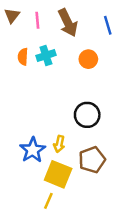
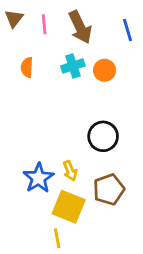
cyan cross: (46, 55) -> (73, 66), moved
yellow arrow: (59, 144) -> (70, 171), turned -35
yellow line: (48, 201) -> (57, 238), turned -35

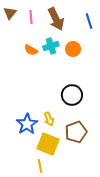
orange semicircle: (27, 67) -> (31, 50), moved, turned -64

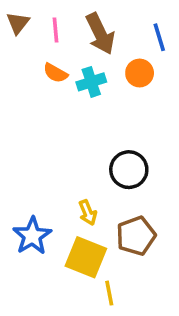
orange circle: (73, 49) -> (140, 73), moved
orange semicircle: (31, 50) -> (55, 73), moved
blue star: (27, 124) -> (32, 236), moved
yellow line: (40, 166) -> (109, 293), moved

